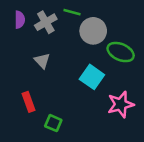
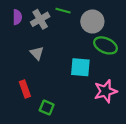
gray circle: (93, 31) -> (92, 21), moved
cyan square: (92, 77) -> (80, 67), turned -30

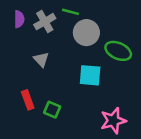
gray circle: (92, 21) -> (86, 33), moved
pink star: (105, 91) -> (113, 121), moved
green square: (47, 108) -> (52, 110), moved

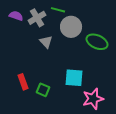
purple semicircle: (19, 19) -> (16, 16), turned -72
gray triangle: (41, 59) -> (46, 42), moved
cyan square: (90, 75) -> (74, 78), moved

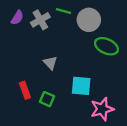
purple semicircle: (16, 16) -> (17, 18), turned 104
gray circle: (71, 27) -> (89, 20), moved
gray triangle: (46, 42) -> (50, 63), moved

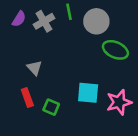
green line: (64, 11) -> (69, 12), turned 64
gray triangle: (50, 63) -> (34, 68), moved
pink star: (102, 109) -> (119, 102), moved

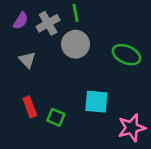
gray circle: (96, 21) -> (76, 44), moved
gray triangle: (34, 68) -> (27, 60), moved
pink star: (119, 102) -> (132, 128), moved

